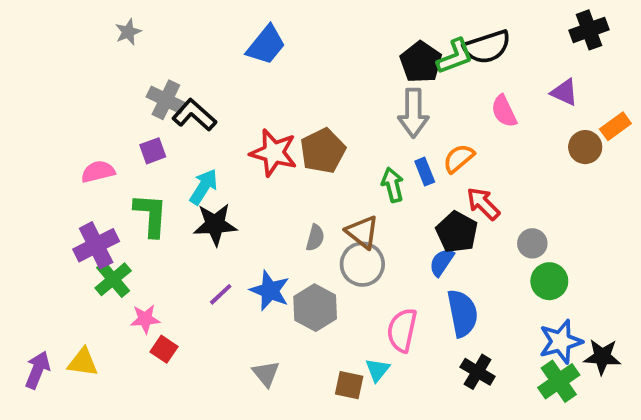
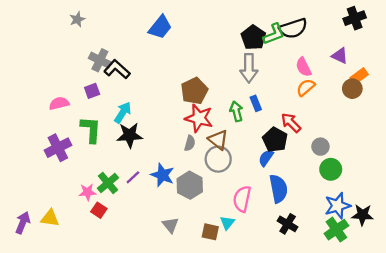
orange rectangle: (615, 126) -> (359, 76), moved
red star: (274, 153) -> (199, 118), moved
orange semicircle: (459, 158) -> (306, 87), moved
green cross: (113, 279) -> (108, 183), moved
gray triangle: (266, 374) -> (170, 225), moved

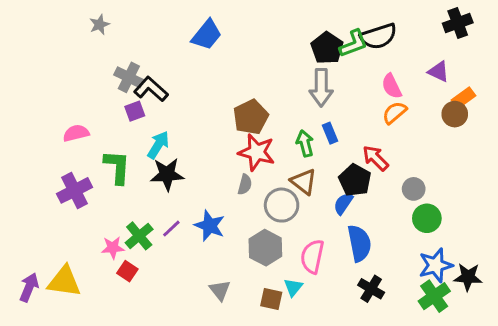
purple square: (92, 91) -> (135, 111), moved
brown triangle: (218, 140) -> (304, 182), moved
gray hexagon: (190, 185) -> (265, 248), moved
yellow triangle: (50, 218) -> (64, 281), size x1.4

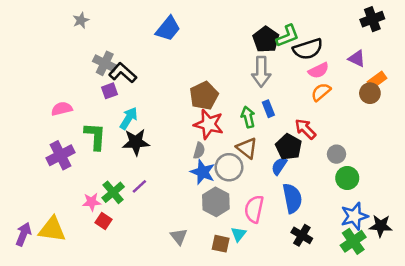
black semicircle: (378, 36) -> (308, 49), moved
pink semicircle: (392, 86) -> (319, 70), turned -90
blue star: (210, 226) -> (203, 172), moved

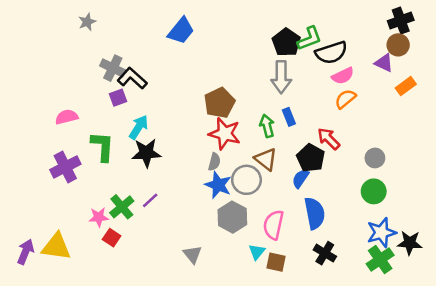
brown circle: (370, 93) -> (398, 45), moved
gray circle: (336, 154) -> (375, 158), moved
brown square: (221, 244) -> (276, 262), moved

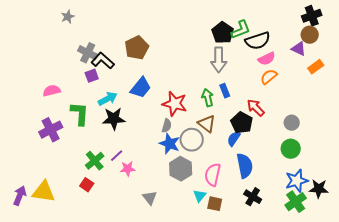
blue trapezoid: (181, 31) -> (141, 88), moved
brown pentagon: (219, 103) -> (137, 48), moved
cyan arrow: (139, 127) -> (108, 99), turned 30
pink star: (99, 217) -> (128, 169), moved

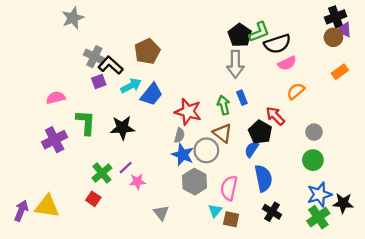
gray star: (68, 17) -> (73, 18), size x1.5
purple triangle: (299, 49) -> (344, 30), moved
orange semicircle: (269, 77) -> (296, 91), moved
cyan arrow: (108, 99) -> (131, 86), moved

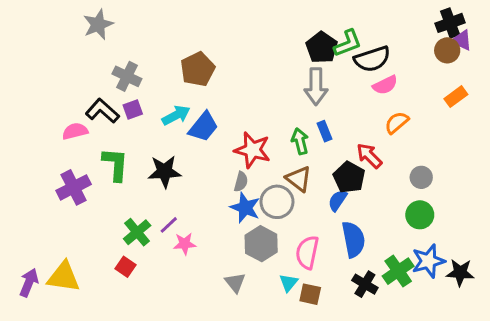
black L-shape: (111, 65) -> (102, 111), moved
gray triangle: (161, 213) -> (235, 283), moved
green cross: (318, 217) -> (398, 271), moved

